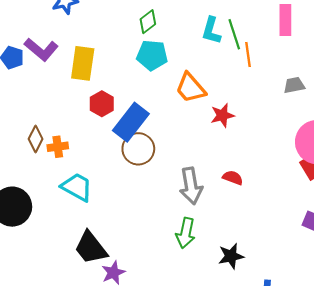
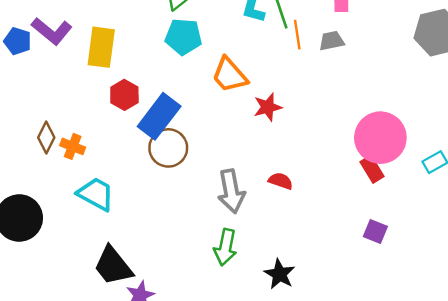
gray trapezoid: (294, 85) -> (332, 41), moved
orange cross: (58, 147) -> (73, 146), turned 30
black star: (231, 256) -> (280, 274), turned -30

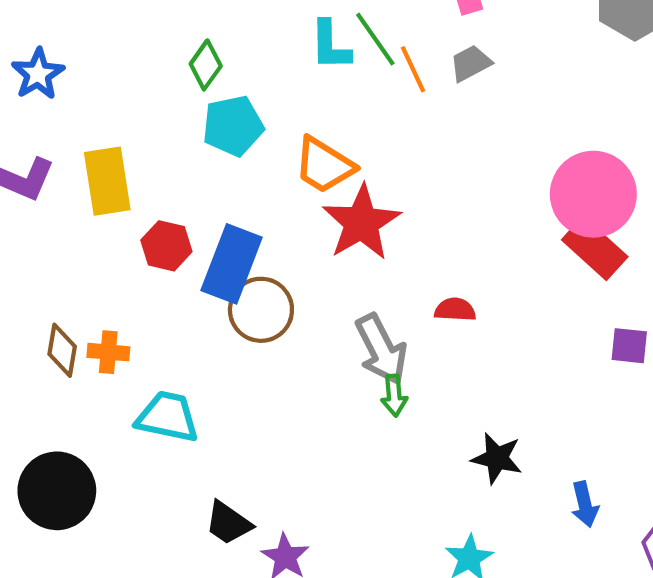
red star: (268, 107) -> (361, 223), moved, size x1.6
red rectangle: (372, 169) -> (595, 248), size x1.4
green arrow: (225, 247) -> (394, 395), moved, size x0.7
black trapezoid: (113, 266) -> (228, 523), size x0.7

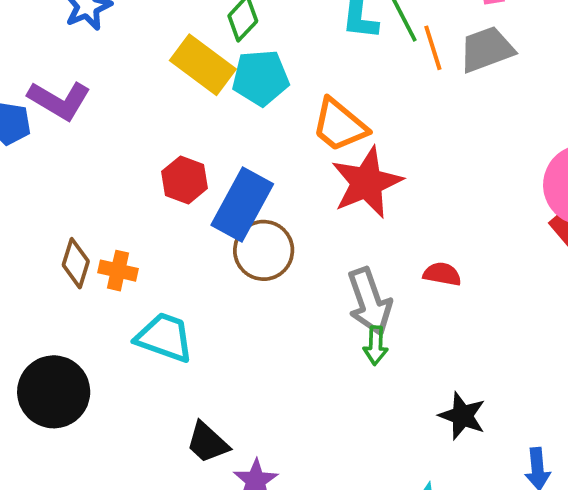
gray trapezoid: (471, 63) -> (487, 49), size x1.4
yellow rectangle: (107, 181) -> (203, 65), moved, turned -52

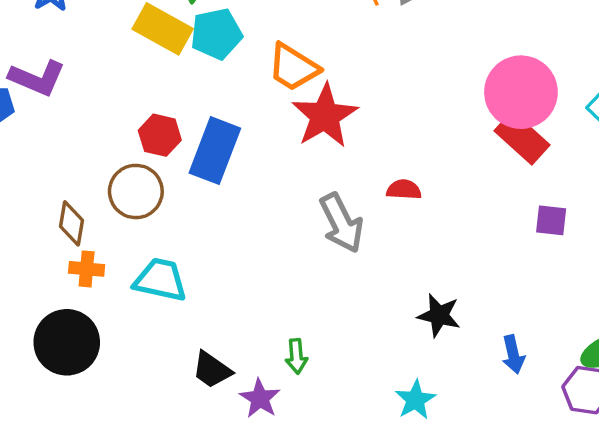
brown circle: (264, 250) -> (136, 191), moved
orange cross: (118, 271) -> (87, 269), moved
green arrow: (376, 345) -> (296, 356), moved

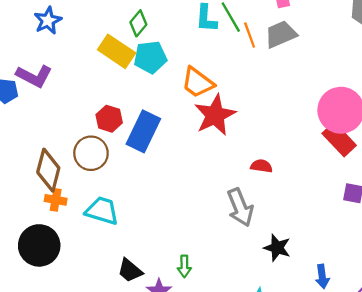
brown diamond: (71, 223) -> (48, 170), size x1.5
gray arrow: (341, 223) -> (240, 207), moved

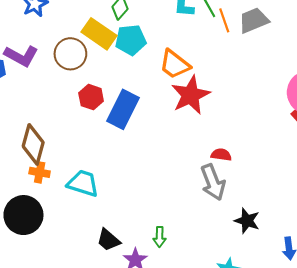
brown circle: (91, 153) -> (70, 54), moved
red semicircle: (261, 166) -> (221, 155), moved

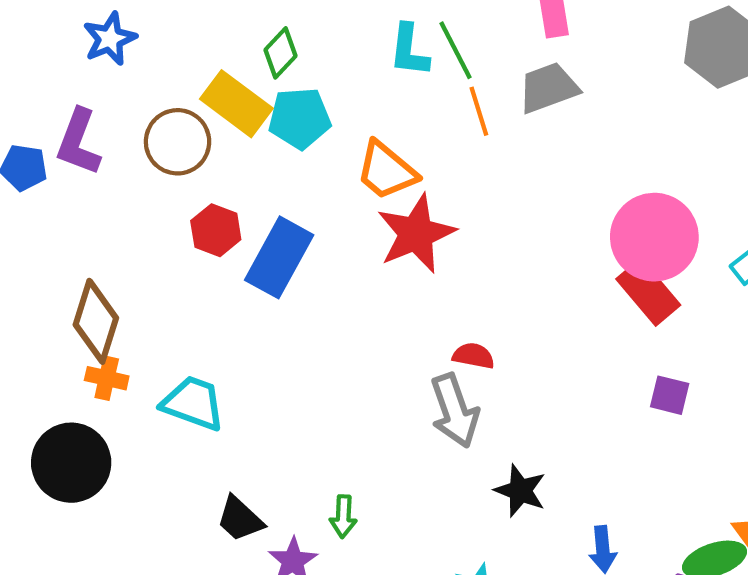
orange line: (224, 20) -> (479, 111), moved
purple L-shape: (21, 56) -> (78, 142), turned 80

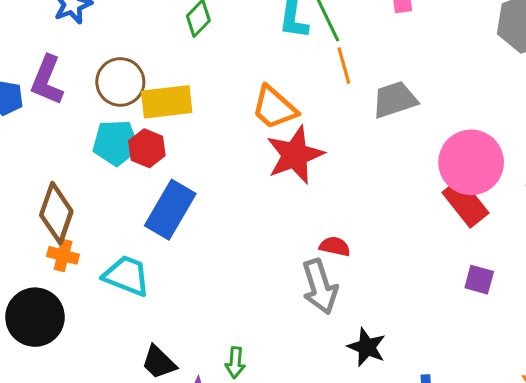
gray trapezoid: (548, 88) -> (395, 100), moved
yellow rectangle: (236, 104) -> (167, 102), moved, turned -45
cyan pentagon: (300, 118) -> (116, 143), moved
blue rectangle: (279, 257) -> (170, 210), moved

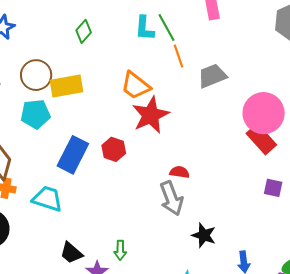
red hexagon: (147, 148) -> (114, 149), moved

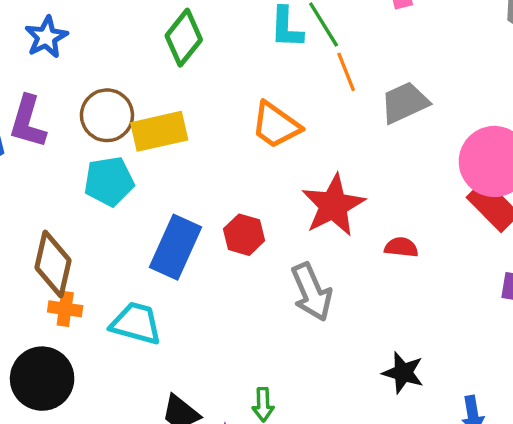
green diamond: (84, 31) -> (184, 38), size x1.4
red star: (151, 115) -> (333, 205), moved
red semicircle: (180, 172) -> (401, 247), moved
gray arrow: (171, 198) -> (312, 292), moved

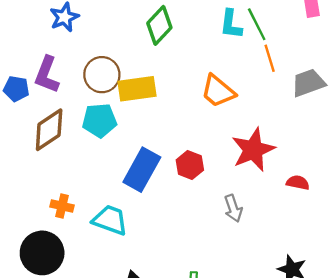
brown diamond: (53, 264) -> (49, 130), moved, turned 39
gray arrow: (312, 292) -> (233, 208), size x0.7

